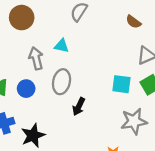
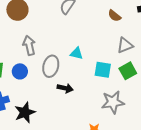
cyan triangle: (62, 46) -> (77, 53), moved
black arrow: (79, 107) -> (65, 88), turned -105

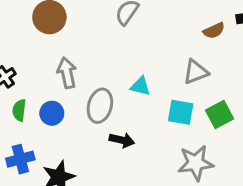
brown semicircle: (114, 16) -> (214, 31), moved, turned -64
gray triangle: (125, 45) -> (196, 72), moved

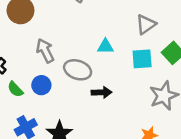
gray ellipse: (100, 106) -> (78, 70), turned -72
green semicircle: (19, 110) -> (15, 89), turned -36

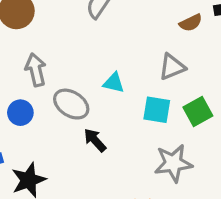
black arrow: (102, 92) -> (95, 140), turned -144

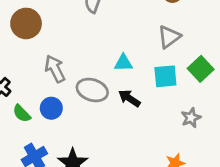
black arrow: (95, 140) -> (129, 98), moved
gray star: (173, 163) -> (191, 118), size x0.6

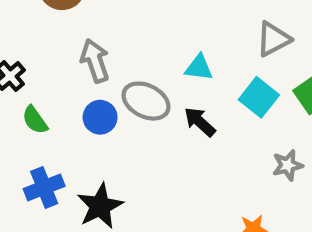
cyan square: (165, 76) -> (259, 97), turned 35
blue circle: (51, 108) -> (100, 117), moved

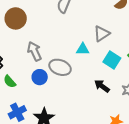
gray triangle: (273, 39) -> (102, 34), moved
black arrow: (200, 122) -> (102, 86), moved

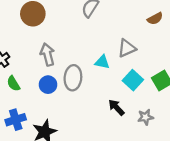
gray ellipse: (60, 67) -> (73, 78), turned 65

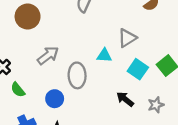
gray arrow: (47, 54) -> (48, 56), turned 75
blue circle: (48, 85) -> (55, 99), moved

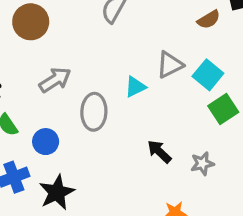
cyan triangle: (104, 55) -> (135, 87), turned -35
cyan square: (138, 69) -> (208, 75), moved
blue circle: (55, 99) -> (46, 142), moved

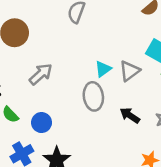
gray triangle: (170, 65) -> (130, 71), moved
gray ellipse: (94, 112) -> (93, 96), moved

